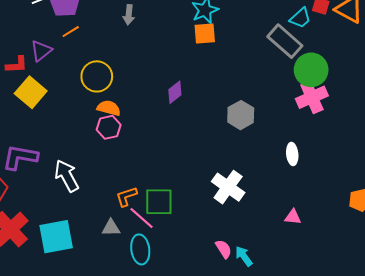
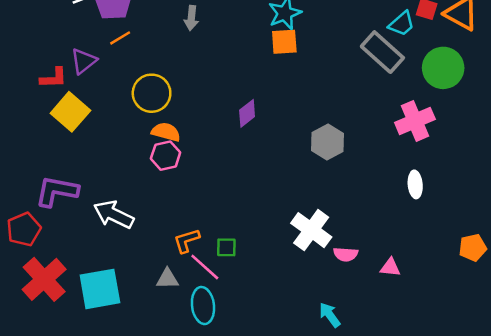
green circle: (311, 70) -> (443, 68), moved
white ellipse: (292, 154) -> (415, 184), moved
white arrow: (67, 176) -> (114, 215), turned -36
green square: (159, 202) -> (226, 247), size x0.6
pink semicircle: (224, 249) -> (346, 254), moved, turned 126

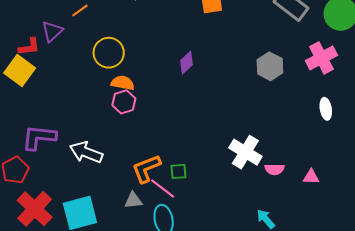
yellow square: (70, 112) -> (20, 70), moved
gray hexagon: (327, 142) -> (270, 66), moved
orange L-shape: (187, 241) -> (146, 169), size x1.4

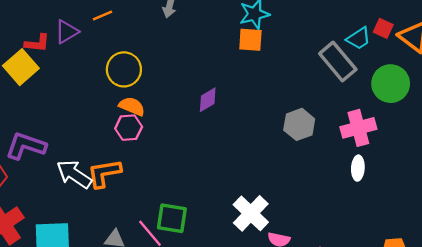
white ellipse: (326, 109) -> (358, 168), moved
orange L-shape: (146, 169) -> (104, 173), moved
green square: (179, 171) -> (172, 218), size x1.6

